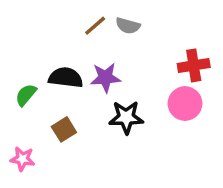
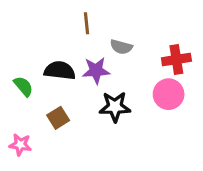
brown line: (95, 26) -> (87, 23), turned -55
gray semicircle: (128, 26) -> (121, 47), moved
green semicircle: (26, 95) -> (23, 86), turned 100

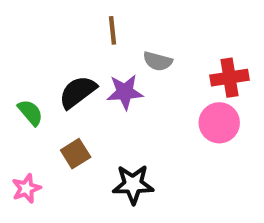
black semicircle: (60, 71) -> (78, 92), turned -44
black star: (115, 107) -> (133, 184), moved
pink star: (20, 145) -> (26, 188), turned -30

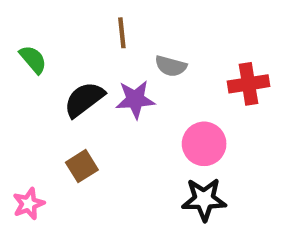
green semicircle: (30, 113) -> (33, 59), moved
pink circle: (219, 123) -> (204, 144), moved
black star: (133, 184) -> (204, 199), moved

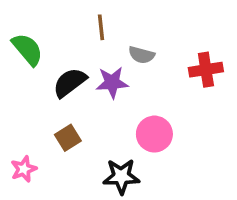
green semicircle: (33, 59) -> (27, 49), size x1.4
pink circle: (204, 144) -> (154, 134), moved
black star: (204, 199) -> (121, 176), moved

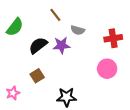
brown line: (101, 27) -> (55, 15), turned -32
green semicircle: (27, 49) -> (15, 27), turned 78
pink circle: (154, 134) -> (107, 69), moved

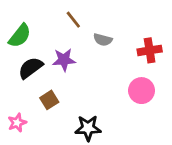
black semicircle: (38, 45) -> (30, 68), moved
purple star: (61, 45) -> (64, 60), moved

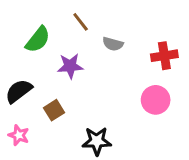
green semicircle: (20, 36) -> (38, 40), moved
black semicircle: (30, 68) -> (19, 91), moved
pink star: (17, 123) -> (19, 135), turned -30

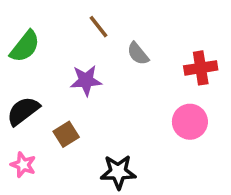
green semicircle: (38, 40) -> (25, 46), moved
gray semicircle: (113, 44) -> (138, 54), turned 36

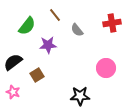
green semicircle: (25, 46) -> (27, 26), moved
red cross: (201, 68) -> (112, 23), moved
black star: (118, 172) -> (80, 96), moved

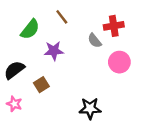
red cross: (112, 23) -> (114, 26), moved
gray semicircle: (77, 30) -> (95, 41), moved
pink circle: (106, 68) -> (119, 62), moved

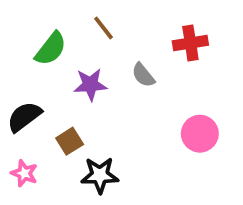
gray semicircle: (95, 41) -> (143, 75), moved
pink circle: (119, 62) -> (200, 134), moved
black star: (90, 108) -> (100, 175), moved

